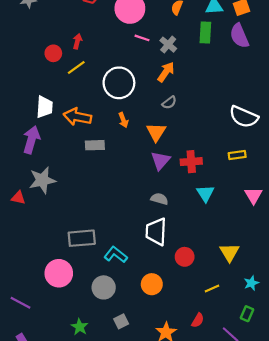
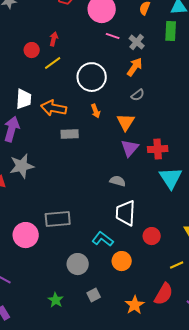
cyan triangle: (205, 193) -> (171, 178), size x1.4
gray semicircle: (159, 199) -> (118, 181), moved
cyan L-shape: (116, 255) -> (103, 239), moved
pink circle: (59, 273) -> (26, 235), moved
red semicircle: (198, 320) -> (164, 294), size x1.6

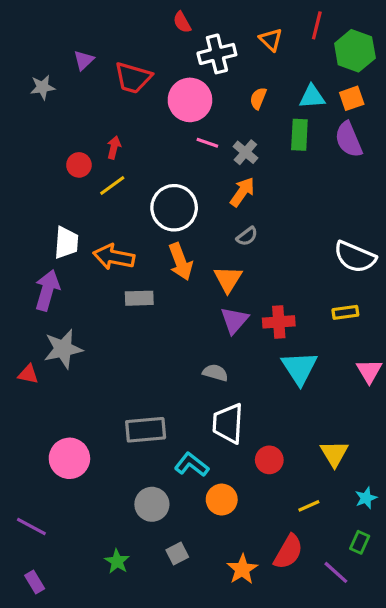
orange arrow: (96, 111) -> (180, 262), size x1.6
gray rectangle: (58, 219) -> (146, 430), moved

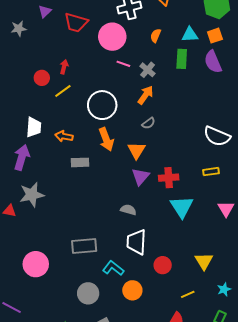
orange arrow: (114, 257) -> (64, 136), size x0.7

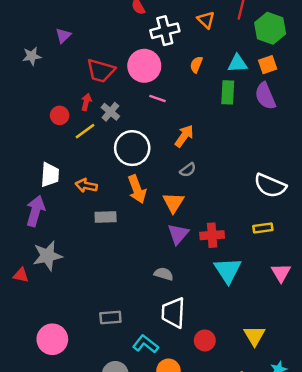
red trapezoid: (76, 23) -> (101, 71), moved
gray cross: (148, 70) -> (110, 112), moved
gray rectangle: (84, 246) -> (110, 317), size x0.7

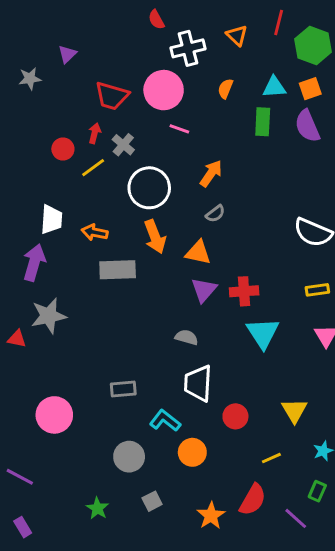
orange triangle: (173, 203) -> (198, 252), turned -50
gray rectangle: (106, 217) -> (118, 270), size x1.4
yellow rectangle: (263, 228) -> (317, 290), moved

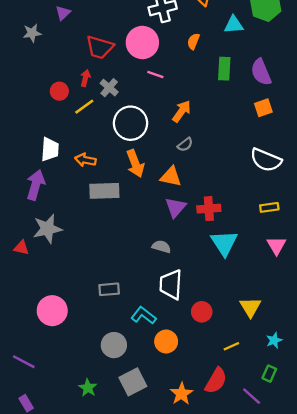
cyan triangle: (274, 87) -> (234, 25), moved
orange square: (310, 89) -> (263, 108), moved
gray square: (152, 501) -> (133, 382), size x1.6

